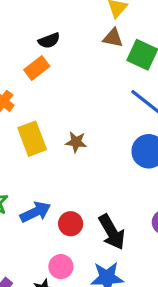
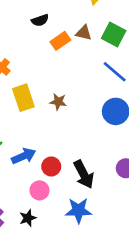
brown triangle: (113, 38) -> (84, 33), moved
orange rectangle: (37, 68) -> (60, 41), moved
pink circle: (61, 267) -> (39, 190), moved

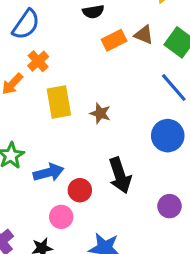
black arrow: (84, 174) -> (120, 175), moved

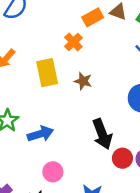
orange cross: (38, 61) -> (73, 42), moved
red circle: (80, 190) -> (122, 158), moved

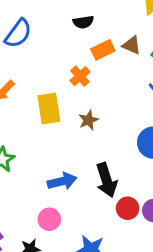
brown star: (83, 81) -> (88, 120), turned 30
blue arrow: (40, 134) -> (62, 181), moved

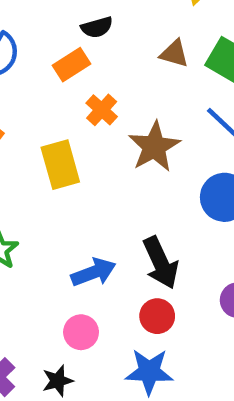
orange rectangle: (103, 50) -> (72, 65), moved
brown star: (88, 120) -> (154, 147), moved, size x1.6
red circle: (128, 208) -> (157, 316), moved

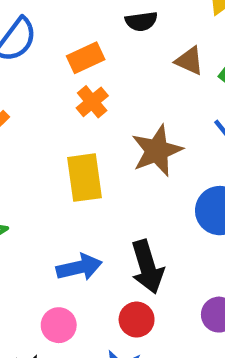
black semicircle: (97, 27) -> (141, 21), moved
orange cross: (102, 110) -> (92, 102), moved
yellow rectangle: (60, 165) -> (85, 178), moved

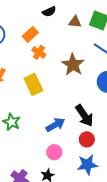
yellow rectangle: (85, 178) -> (33, 84), moved

